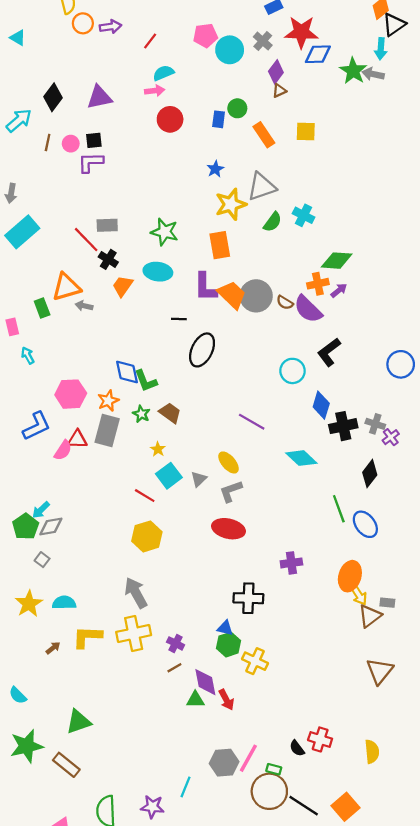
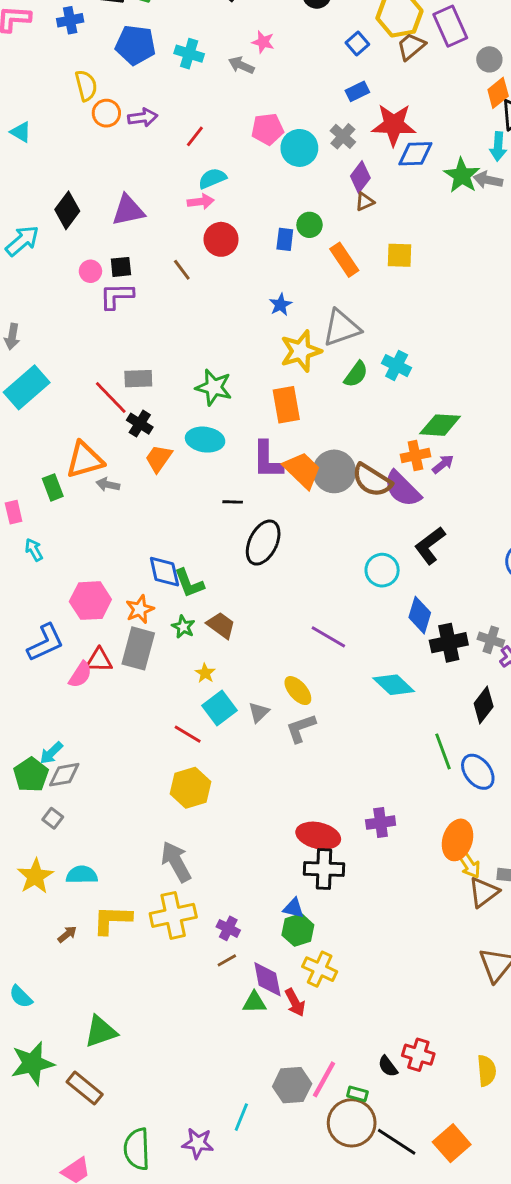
brown line: (48, 143) -> (182, 270), moved, turned -49
brown semicircle: (285, 303) -> (372, 480), size x1.8
red ellipse: (229, 529) -> (318, 836), moved
yellow cross: (255, 661) -> (320, 969), moved

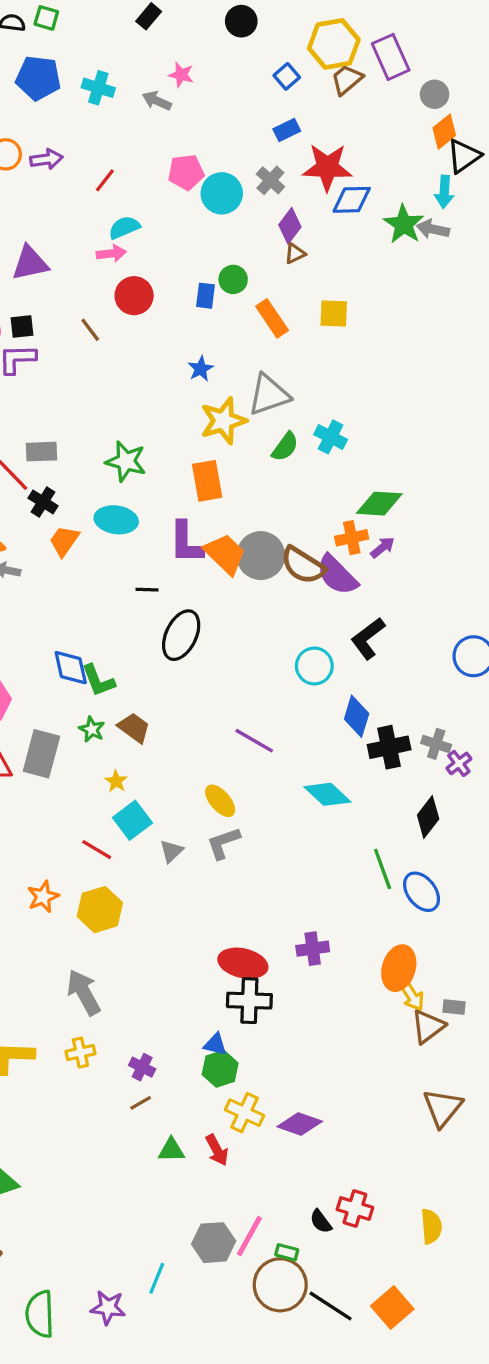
orange star: (140, 609) -> (43, 897), moved
gray triangle: (259, 712) -> (171, 851), moved
yellow cross: (173, 915) -> (80, 1053), size x0.6
purple diamond: (267, 979) -> (300, 1124), moved, turned -60

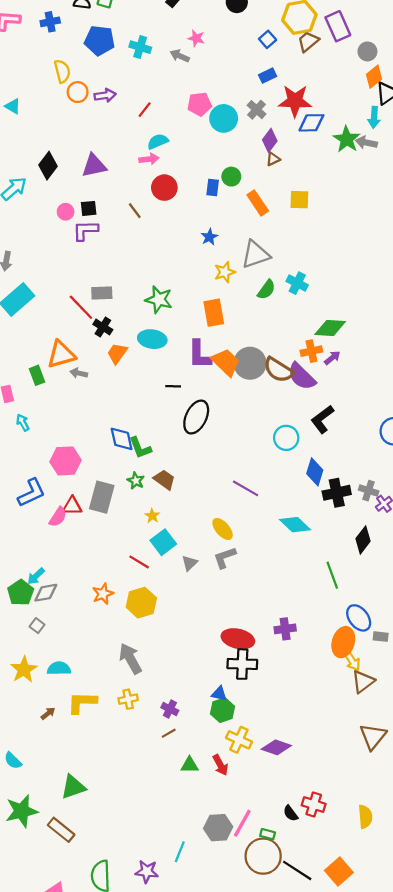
yellow star: (223, 421) -> (225, 272), size x0.7
blue ellipse: (422, 892) -> (359, 618), moved
gray rectangle: (454, 1007) -> (381, 637), moved

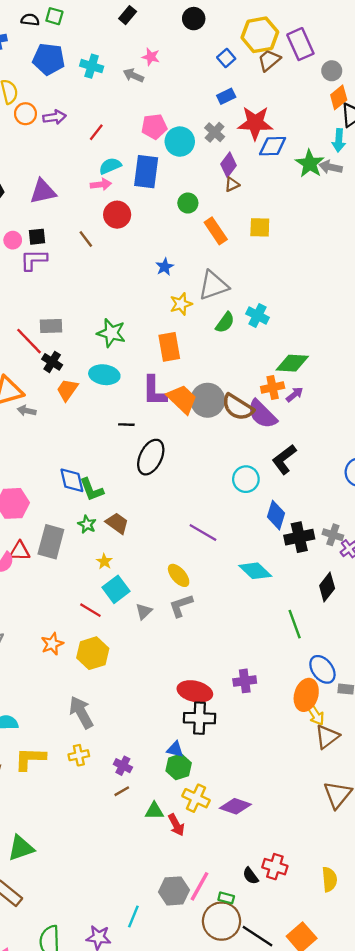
blue rectangle: (213, 188) -> (146, 172), moved, size x1.8
green triangle: (190, 765) -> (154, 811), moved

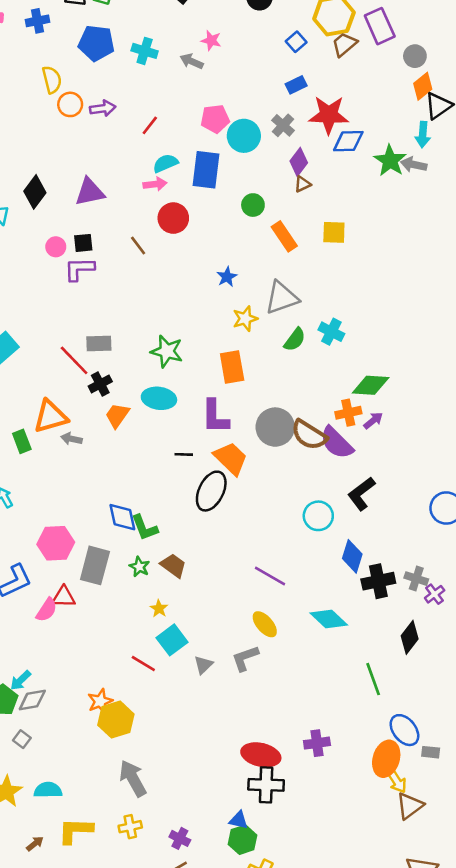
black cross: (52, 362) -> (100, 384), turned 30
orange trapezoid: (182, 399) -> (231, 458), moved
gray rectangle: (51, 542) -> (95, 565), moved
yellow ellipse: (179, 575) -> (265, 624), moved
yellow hexagon: (93, 653) -> (116, 720), moved

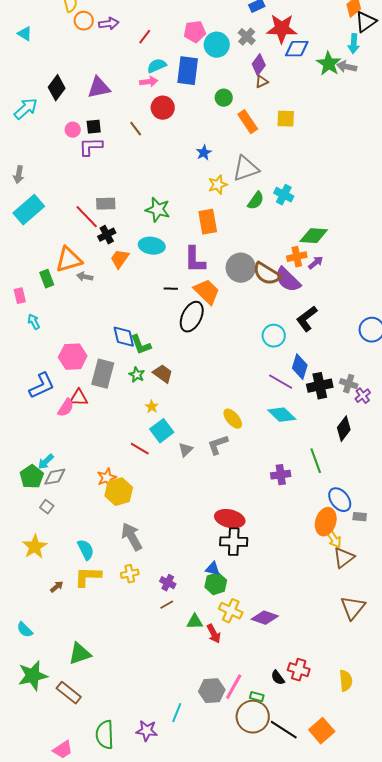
purple line: (270, 576) -> (281, 382), moved
purple cross: (317, 743) -> (281, 475), moved
cyan semicircle: (48, 790) -> (86, 550), moved, turned 65

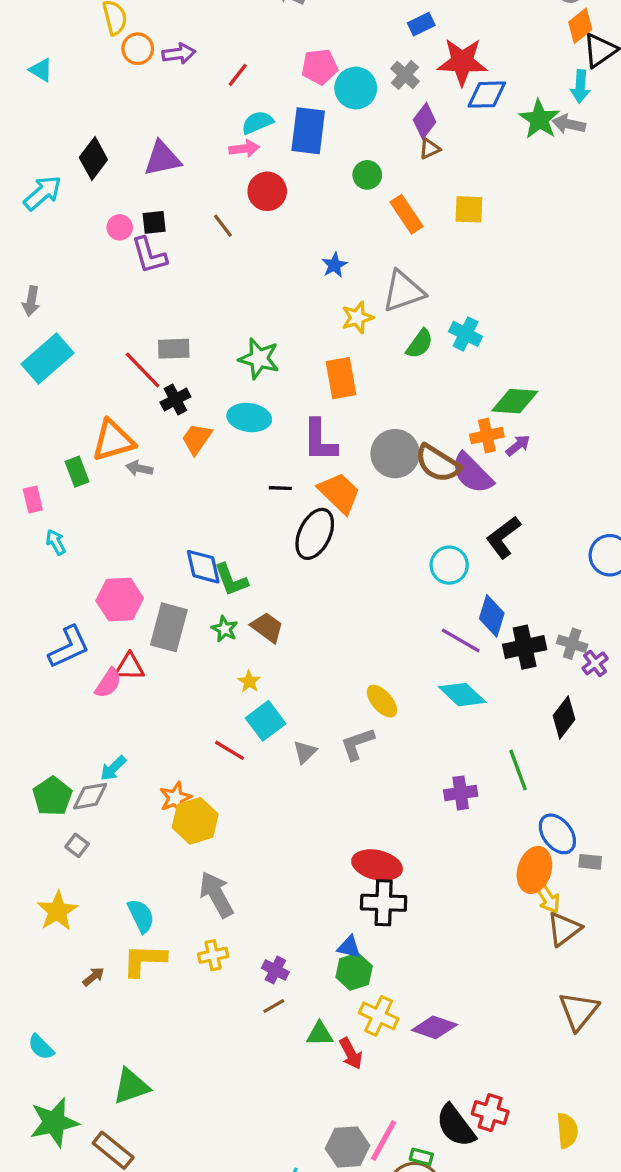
purple L-shape: (91, 147) -> (149, 255), turned -105
cyan arrow: (46, 462) -> (113, 768), moved
black semicircle: (278, 678) -> (456, 1126), size x1.8

